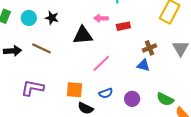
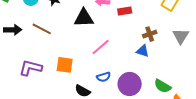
orange square: (75, 90) -> (65, 65), moved
purple circle: (132, 99) -> (130, 84), size x1.5

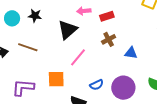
black triangle: (84, 18) -> (68, 30), turned -30
brown cross: (150, 34) -> (109, 39), moved
pink line: (101, 47) -> (78, 57), moved

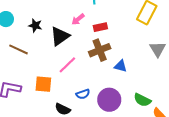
pink arrow: (84, 11) -> (78, 19), turned -40
black star: (35, 16) -> (35, 25), moved
brown cross: (109, 39) -> (100, 50), size x1.5

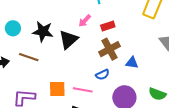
black star: (35, 25) -> (43, 32), size x1.5
pink line: (67, 65) -> (83, 90), moved, turned 60
blue semicircle: (83, 94) -> (102, 75), moved

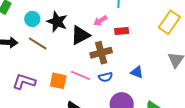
cyan circle: (13, 28) -> (32, 19), moved
brown cross: (110, 49) -> (101, 53), moved
pink line: (83, 90) -> (81, 75), moved

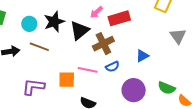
black star: (57, 22) -> (54, 22), turned -30
red rectangle: (122, 31) -> (119, 18), size x1.5
blue triangle: (137, 72) -> (142, 56), turned -40

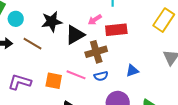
cyan circle: (29, 24) -> (16, 19), moved

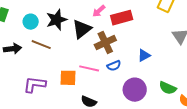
cyan circle: (16, 19) -> (31, 22), moved

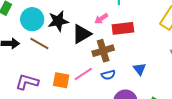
cyan circle: (31, 22) -> (32, 19), size x1.5
blue triangle: (144, 55) -> (140, 69), turned -48
pink line: (89, 68) -> (83, 74), turned -54

